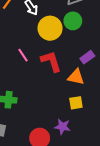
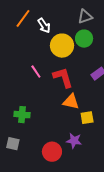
orange triangle: (76, 77) -> (71, 102), moved

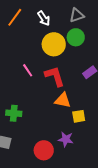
white arrow: (44, 25) -> (44, 18), moved

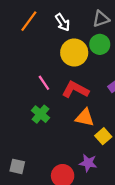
red L-shape: (55, 76) -> (75, 90), turned -45
green cross: (14, 113) -> (40, 114), moved, turned 35
yellow square: (79, 116) -> (103, 136), turned -32

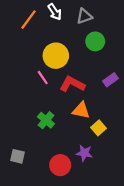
gray triangle: (101, 19) -> (84, 16), moved
white arrow: (63, 22) -> (55, 12), moved
yellow circle: (74, 53) -> (56, 56), moved
green cross: (40, 114) -> (46, 120), moved

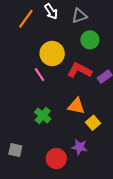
red L-shape: (72, 84) -> (79, 70), moved

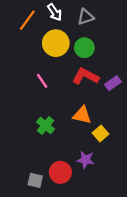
green circle: (90, 40) -> (84, 48), moved
yellow circle: (52, 54) -> (56, 43), moved
gray square: (15, 150) -> (35, 180), moved

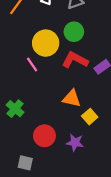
yellow circle: (56, 43) -> (46, 43), moved
green cross: (46, 125) -> (15, 109), moved
red circle: (60, 172) -> (44, 136), moved

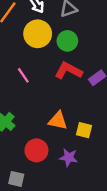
yellow circle: (46, 43) -> (38, 34), moved
orange triangle: (72, 98) -> (58, 121), moved
yellow square: (90, 117) -> (84, 130), turned -35

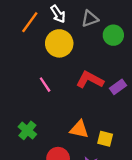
green circle: (67, 41) -> (113, 35), moved

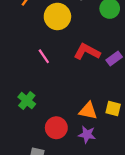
orange triangle: (79, 129) -> (88, 111), moved
yellow square: (105, 139) -> (113, 108), moved

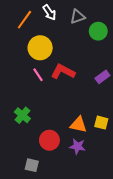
yellow circle: (57, 16) -> (40, 48), moved
red L-shape: (87, 52) -> (63, 72), moved

